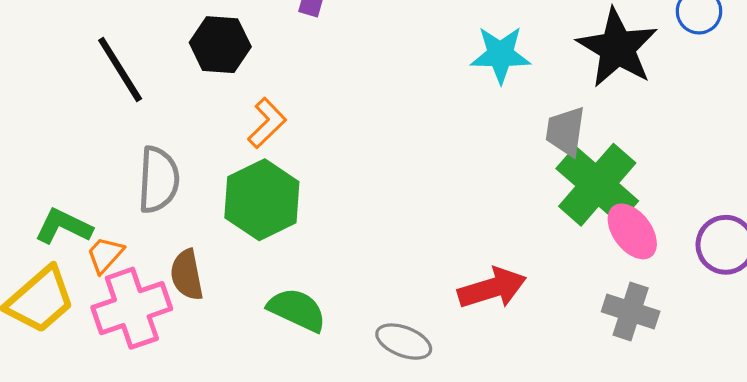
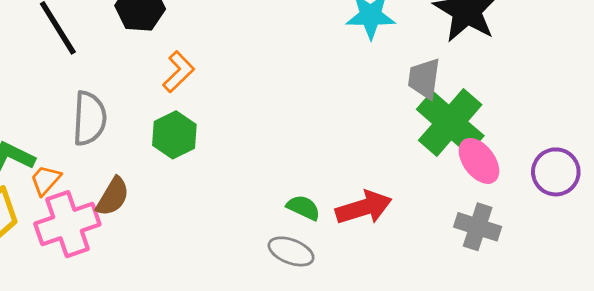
green hexagon: (262, 200) -> (174, 135), size x0.7
brown semicircle: (187, 275) -> (113, 197), turned -138
green semicircle: (297, 310) -> (303, 208), moved, size x0.7

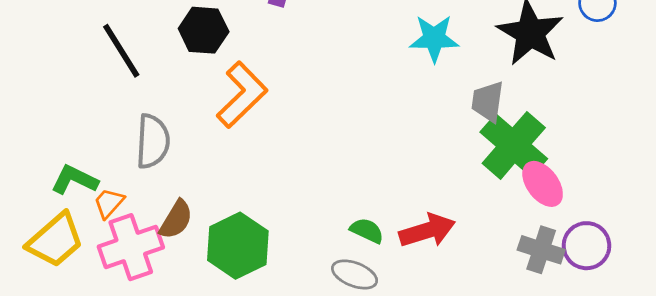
orange L-shape: (179, 72) -> (242, 95), size x1.6
green hexagon: (174, 135) -> (238, 246), moved, size x1.4
purple circle: (556, 172) -> (586, 246), moved

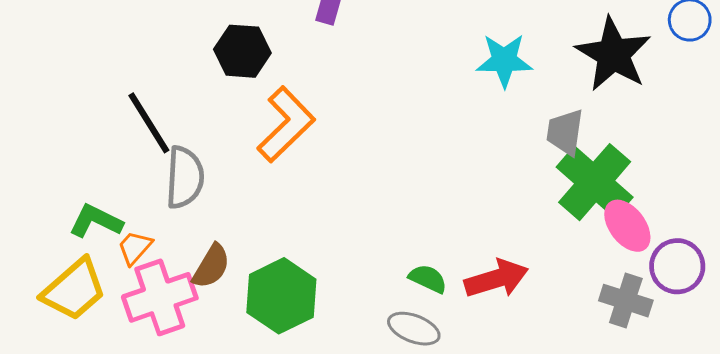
black line: (121, 51) -> (149, 123), moved
purple circle: (586, 246) -> (677, 266), moved

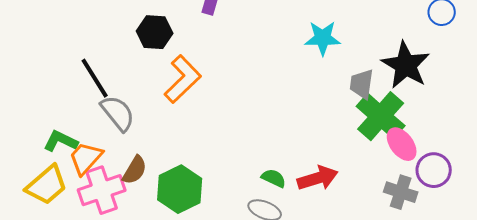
black star: (613, 54) -> (406, 65), moved
gray semicircle: (185, 177) -> (118, 113), turned -42
orange trapezoid: (135, 248) -> (86, 158), size x1.5

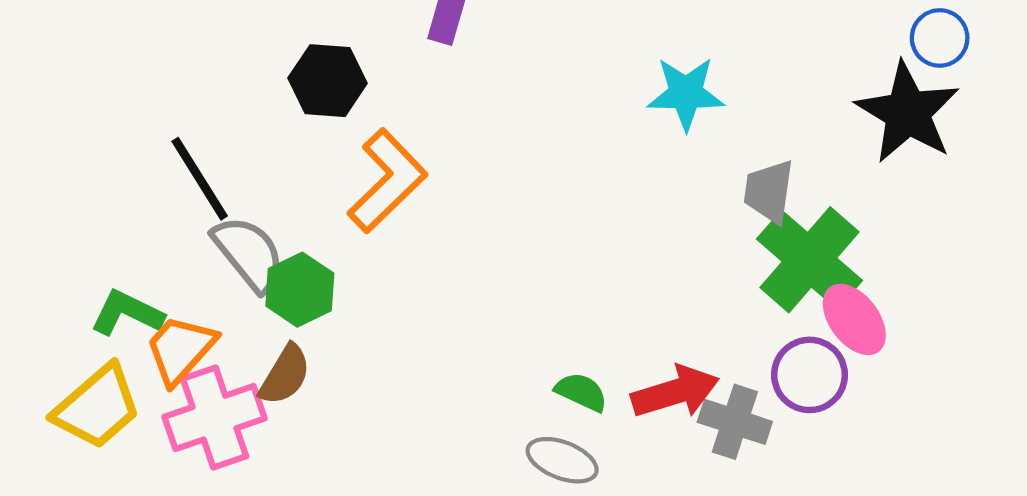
black star: (406, 65) -> (908, 113), moved
purple circle: (434, 170) -> (810, 375), moved
green hexagon: (180, 189) -> (300, 290), moved, size x0.7
gray cross: (401, 192) -> (735, 422), moved

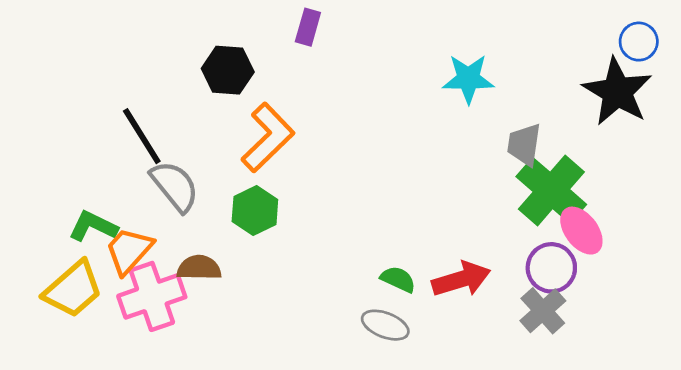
green hexagon: (300, 290) -> (255, 211), moved
brown semicircle: (285, 375) -> (199, 268), turned -120
gray cross: (735, 422) -> (543, 311), moved, turned 30

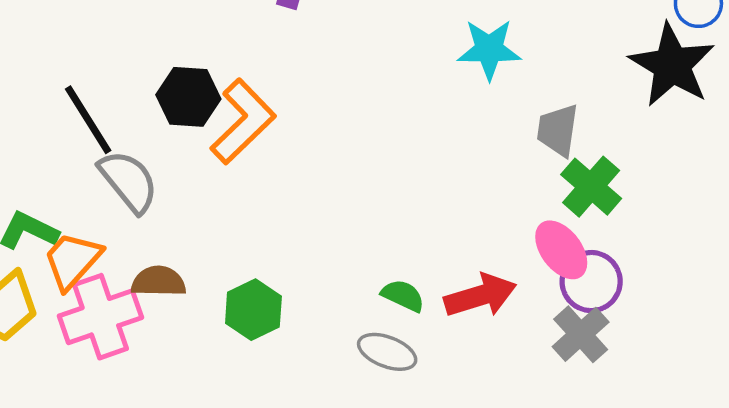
black hexagon: (228, 70) -> (188, 97), moved
green cross: (551, 190) -> (591, 187), size x0.7
green hexagon: (255, 211) -> (253, 310), moved
pink ellipse: (581, 231) -> (561, 250), moved

